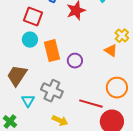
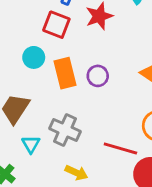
red square: (33, 17) -> (56, 25), moved
purple circle: (75, 61) -> (98, 76), moved

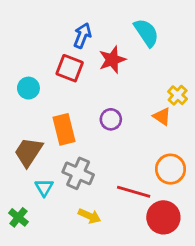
cyan circle: (34, 57) -> (28, 88), moved
orange rectangle: (65, 73) -> (64, 129), moved

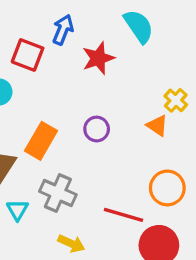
red square: (70, 68) -> (28, 55), moved
orange rectangle: (64, 129) -> (41, 141), turned 44

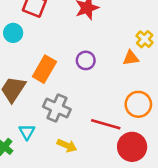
orange triangle: (157, 126) -> (131, 58), turned -42
cyan triangle: (17, 210) -> (27, 132), moved

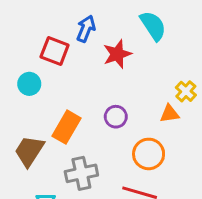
orange circle: (138, 104) -> (149, 154), moved
gray cross: (57, 108) -> (81, 173), turned -36

